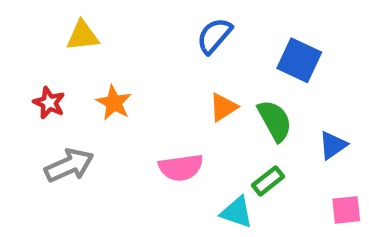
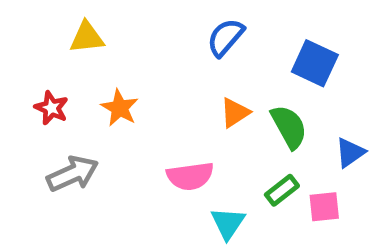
pink square: (346, 210) -> (324, 207), moved
cyan triangle: (237, 212) -> (228, 223), moved, turned 45

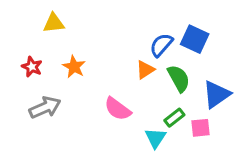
blue semicircle: (225, 37) -> (161, 45), moved
blue triangle: (350, 153) -> (216, 94), size x1.5
pink semicircle: (190, 176) -> (118, 109), turned 44
cyan triangle: (228, 223) -> (155, 138), moved

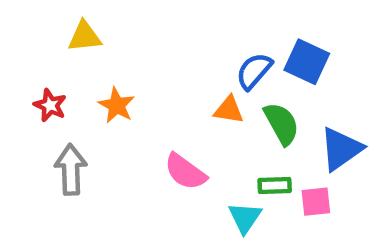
orange triangle: (145, 70) -> (229, 110), turned 42
gray arrow: (45, 107) -> (71, 170), turned -68
green rectangle: (174, 118) -> (275, 186), turned 36

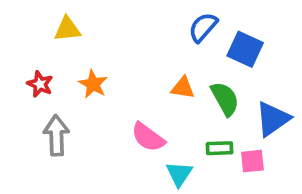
blue semicircle: (254, 71) -> (203, 27), moved
cyan triangle: (245, 218) -> (179, 174), moved

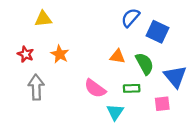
blue triangle: (273, 119) -> (175, 77), turned -35
green rectangle: (219, 148) -> (132, 88), moved

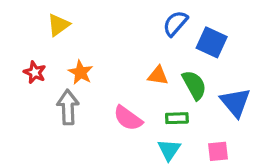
yellow triangle: (43, 19) -> (58, 25), turned -30
gray arrow: (36, 87) -> (68, 107), moved
pink square: (162, 104) -> (218, 151), moved
cyan triangle: (115, 112) -> (169, 150), moved

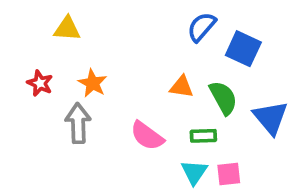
yellow triangle: (58, 25) -> (67, 29), turned 40
pink square: (218, 151) -> (229, 174), moved

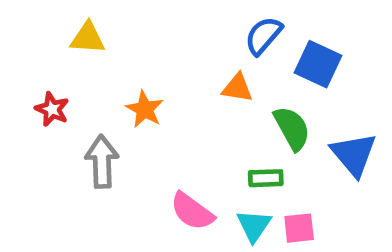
orange star: (93, 83) -> (145, 109), moved
orange triangle: (182, 87) -> (237, 88), moved
pink semicircle: (147, 136) -> (192, 211), moved

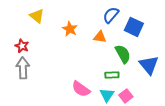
yellow triangle: (88, 38) -> (37, 16), turned 35
orange star: (145, 109) -> (70, 29), moved
gray arrow: (102, 162) -> (23, 68), moved
pink square: (299, 228) -> (126, 96), turned -32

